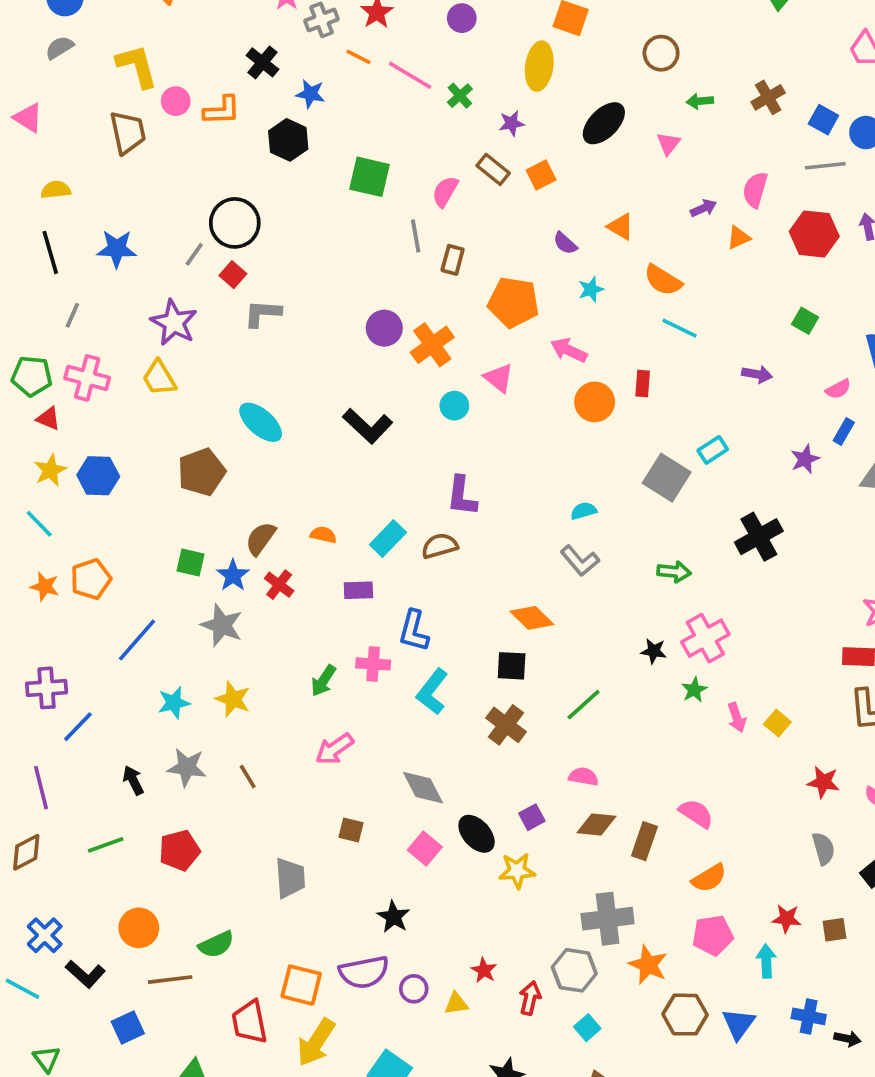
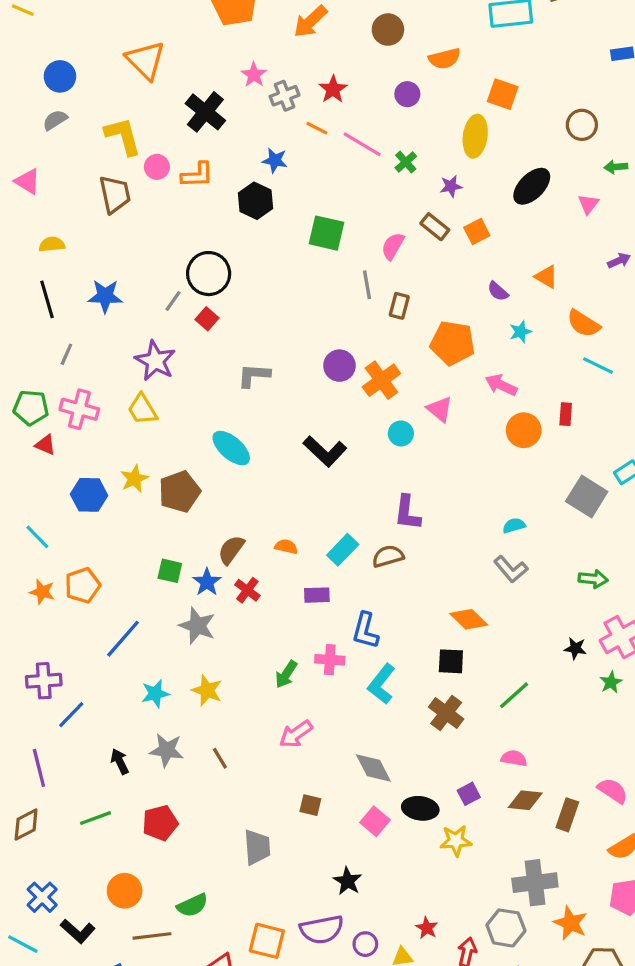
black cross: (262, 62) -> (205, 112), moved, size x1.4
gray L-shape: (262, 313) -> (254, 375), moved
yellow star: (50, 470) -> (134, 479), moved
black ellipse: (477, 834) -> (420, 808), turned -40

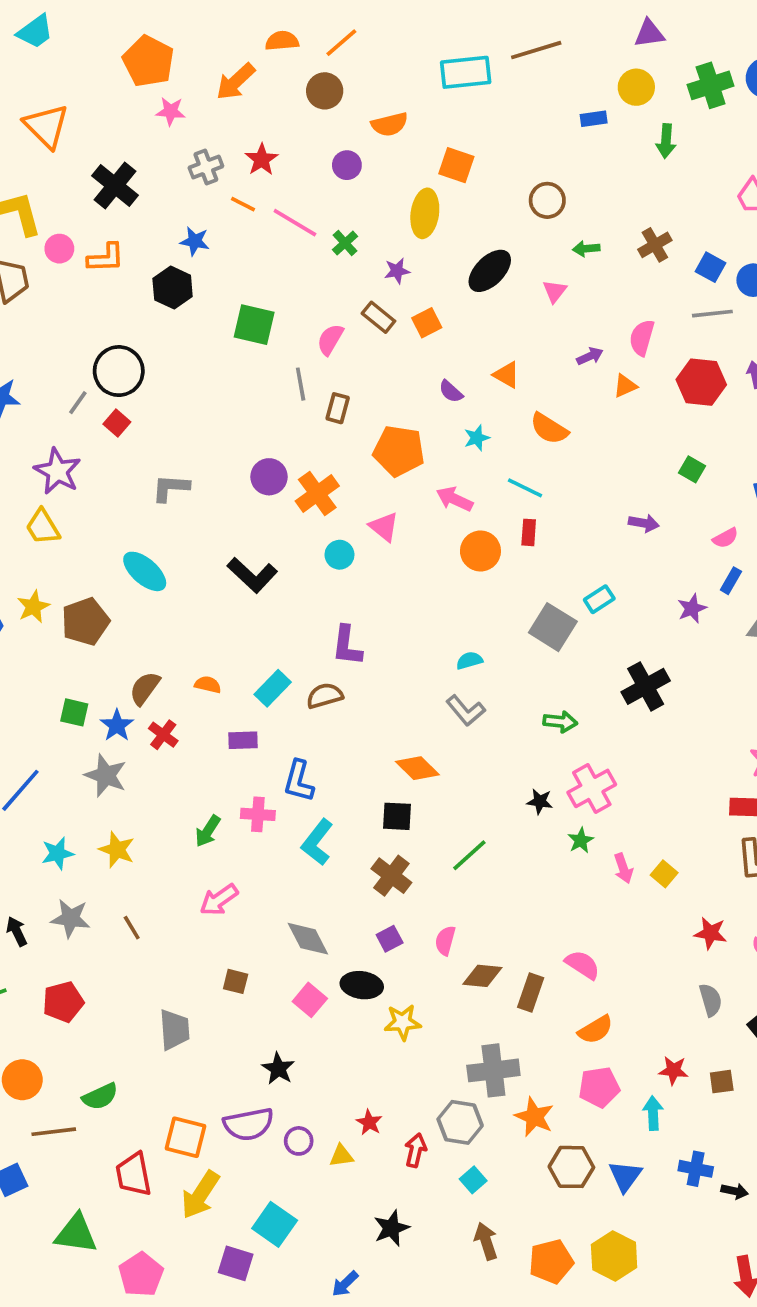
pink star: (254, 75) -> (171, 111), moved, turned -30
cyan line: (598, 366) -> (525, 488), moved
pink semicircle: (514, 758) -> (445, 941), moved, turned -85
purple square: (469, 794) -> (390, 939), moved

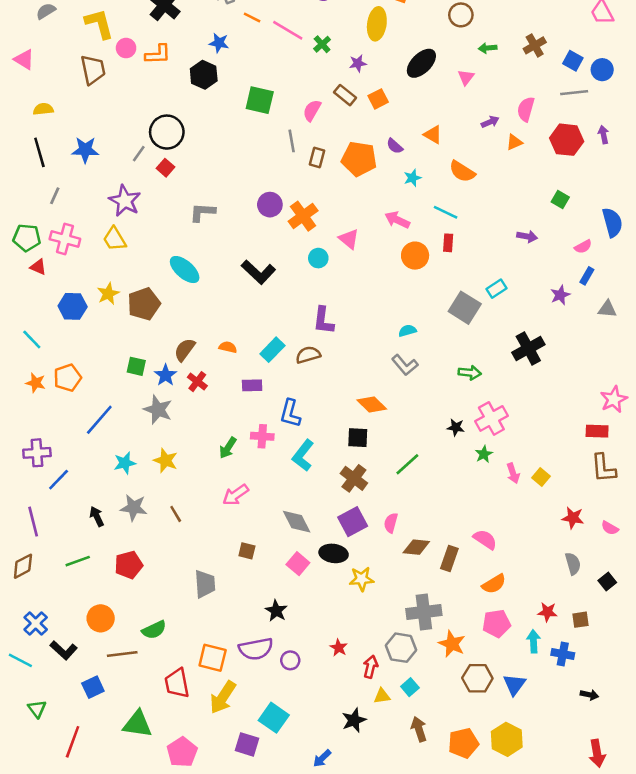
orange pentagon: (399, 451) -> (359, 159), moved
purple square: (390, 939) -> (353, 522), size x1.6
yellow triangle: (341, 1156) -> (382, 696), moved
blue cross: (696, 1169) -> (563, 654), moved

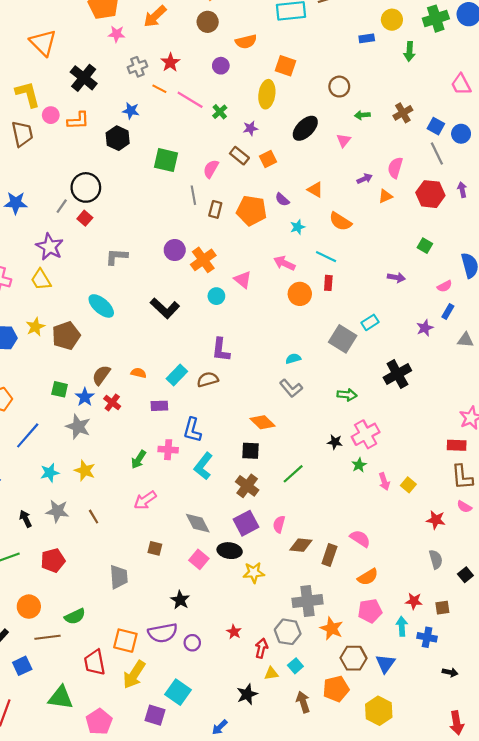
gray line: (574, 93) -> (437, 153), turned 70
pink semicircle: (610, 528) -> (464, 507), moved
orange pentagon: (463, 743) -> (336, 689), moved

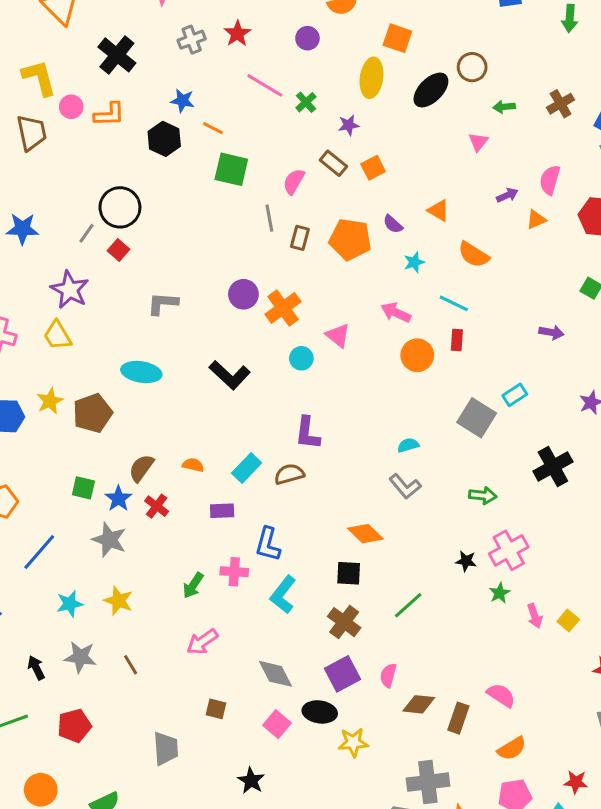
orange line: (159, 89) -> (213, 128), moved
black ellipse: (305, 128) -> (431, 90), moved
cyan ellipse: (101, 306) -> (141, 372), turned -32

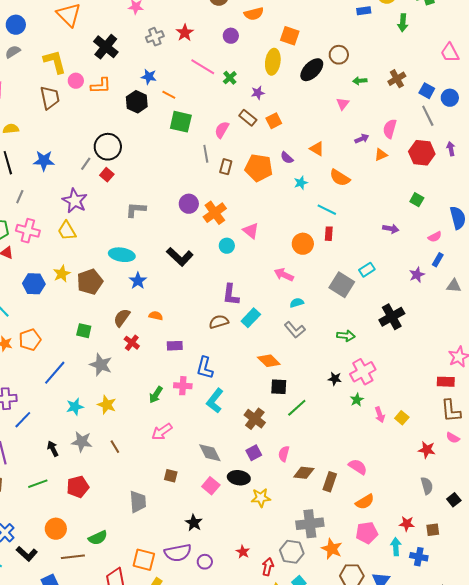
pink arrow: (396, 313) -> (284, 275), moved
cyan rectangle: (247, 468) -> (251, 318), moved
blue star: (118, 499) -> (138, 281), moved
black square: (349, 573) -> (279, 387), moved
purple square: (343, 674) -> (254, 453), size x0.7

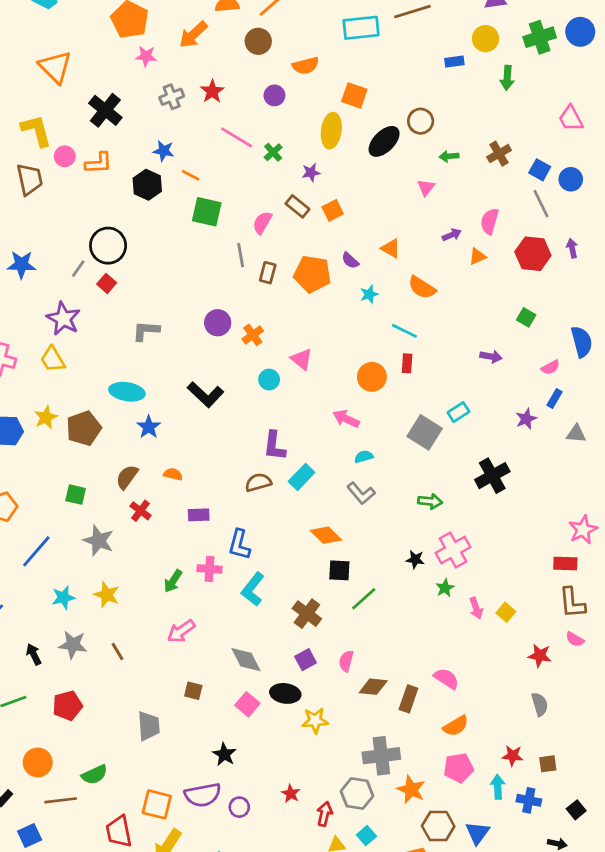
orange cross: (215, 213) -> (253, 335), size x0.7
black square: (454, 500) -> (576, 810), moved

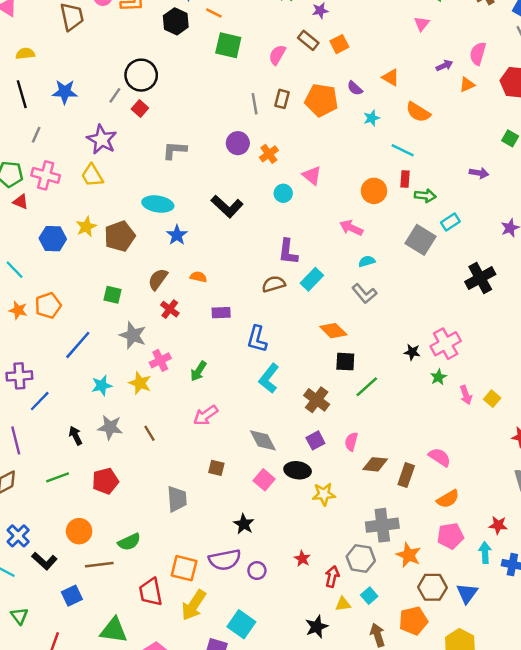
gray line: (241, 255) -> (255, 104), moved
green arrow: (430, 501) -> (425, 196), moved
pink cross: (210, 569) -> (160, 360), moved, turned -30

